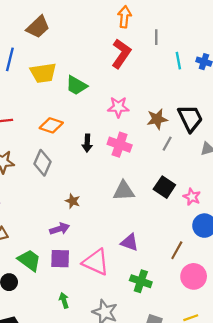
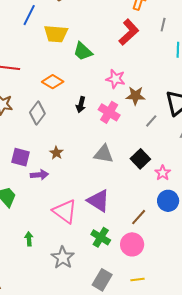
brown star: (157, 119) -> (136, 96), moved
purple triangle: (130, 242) -> (98, 201), size x1.4
purple square: (60, 259) -> (20, 157), moved
pink circle: (194, 276) -> (132, 244), moved

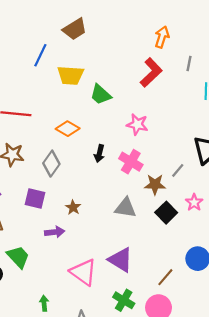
brown star: (136, 96) -> (155, 185), moved
purple square: (20, 157) -> (35, 199), moved
pink star: (163, 173) -> (194, 202), moved

